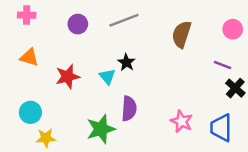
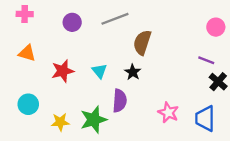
brown semicircle: (181, 34) -> (142, 42), moved
black star: (126, 62) -> (133, 72), moved
yellow star: (46, 138) -> (60, 122), moved

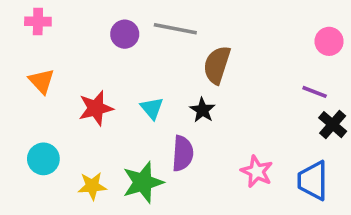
gray line: (115, 19) -> (175, 29), turned 32
purple circle: (72, 22) -> (125, 34), moved
orange triangle: (27, 53) -> (42, 81), turned 30

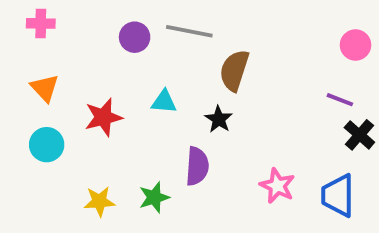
cyan triangle: (152, 108) -> (164, 102), moved, turned -45
cyan circle: (43, 159) -> (47, 145), moved
green star: (143, 182) -> (154, 197), size x0.7

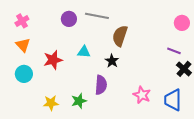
pink cross: (41, 23) -> (22, 21), moved, turned -32

